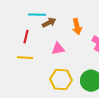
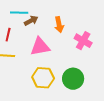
pink triangle: (58, 49) -> (40, 47), size x1.5

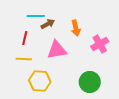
pink cross: (83, 41) -> (100, 44), turned 30
yellow hexagon: (43, 78) -> (40, 81), moved

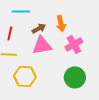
brown arrow: (48, 24) -> (39, 28), moved
pink cross: (100, 44) -> (74, 44), moved

